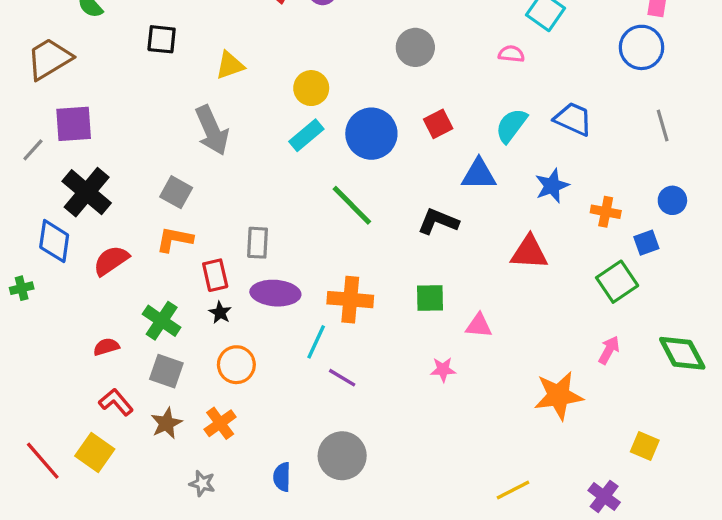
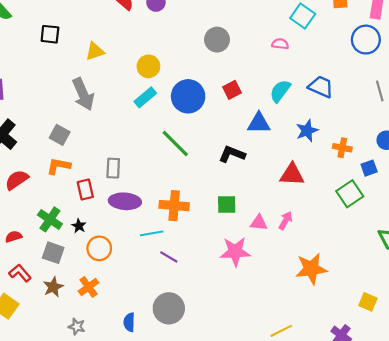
black star: (220, 313) -> (79, 226), moved
cyan line: (316, 342) -> (152, 233), turned 55
pink arrow: (609, 350) -> (286, 221), moved
pink star: (443, 370) -> (235, 252), size x1.8

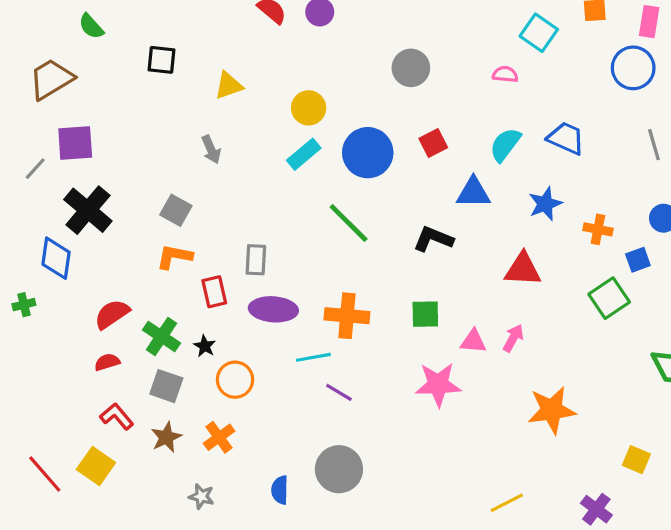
gray arrow: (83, 94) -> (211, 149), size x0.6
red semicircle: (17, 180) -> (112, 314), moved

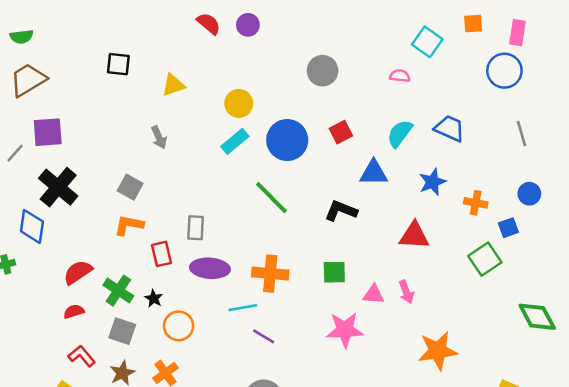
green semicircle: (91, 26) -> (22, 37), moved, turned -55
pink arrow: (513, 338) -> (406, 292), turned 130

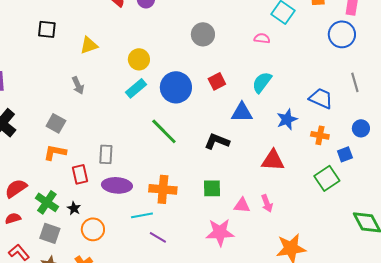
blue trapezoid: (450, 128) -> (321, 98), moved

